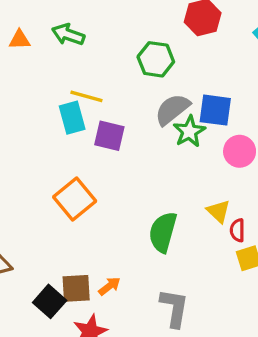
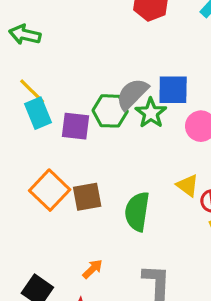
green hexagon: (156, 59) -> (110, 111), moved
yellow line: (86, 96) -> (32, 91), moved, turned 36
brown square: (76, 288) -> (87, 197), moved

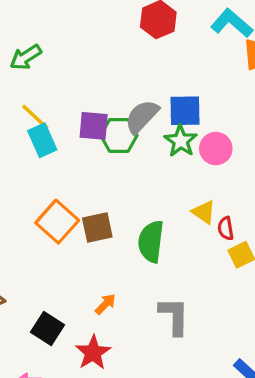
green arrow: (25, 35) -> (26, 57), turned -44
green star: (151, 113) -> (181, 141), moved
purple square: (75, 126) -> (94, 126), moved

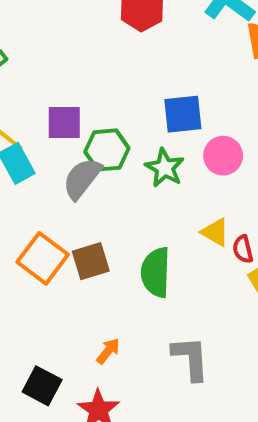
gray semicircle: (142, 117) -> (82, 178), moved
purple square: (94, 126) -> (64, 123), moved
green star: (181, 141) -> (165, 168), moved

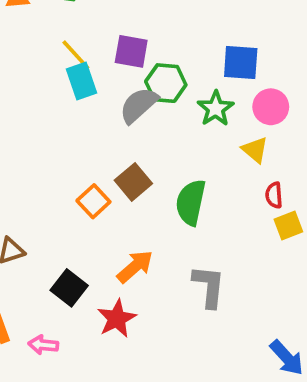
yellow triangle: (215, 232) -> (255, 150), moved
orange square: (43, 258) -> (93, 201), moved, size x0.7
brown square: (91, 261) -> (133, 182), turned -33
orange arrow: (108, 351) -> (135, 267), size x1.5

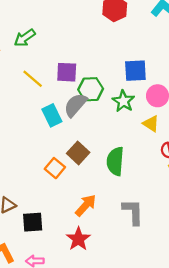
cyan rectangle: (81, 81) -> (52, 115), moved
black square: (69, 288) -> (33, 222), moved, turned -35

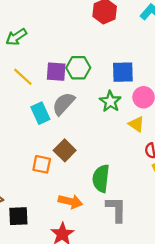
green hexagon: (91, 89) -> (78, 68), moved
green semicircle: (115, 161) -> (101, 178), moved
orange square: (55, 168) -> (42, 164), turned -30
orange arrow: (86, 205) -> (70, 201), turned 60

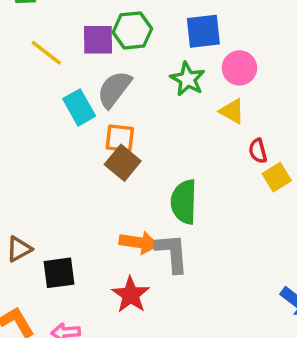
orange square: (42, 164) -> (120, 138), moved
gray L-shape: (116, 209) -> (172, 253), moved

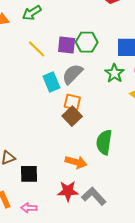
gray L-shape: (172, 253) -> (94, 196), moved, turned -45
red star: (131, 295) -> (68, 191), turned 30

